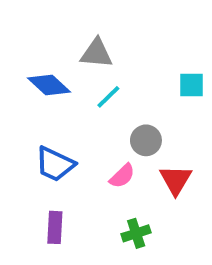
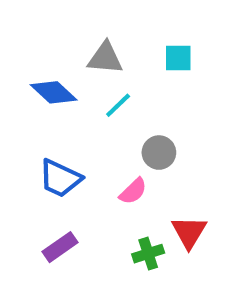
cyan square: (191, 85) -> (178, 58), moved
red triangle: (176, 180) -> (189, 232), moved
purple rectangle: (55, 227) -> (60, 247), turned 52

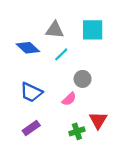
cyan square: (178, 58) -> (93, 30), size x1.5

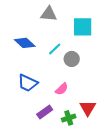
gray triangle: (55, 30) -> (49, 14), moved
gray circle: (83, 79) -> (72, 59), moved
purple rectangle: (31, 128) -> (45, 112), moved

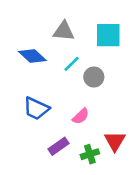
gray triangle: (49, 14) -> (64, 31), moved

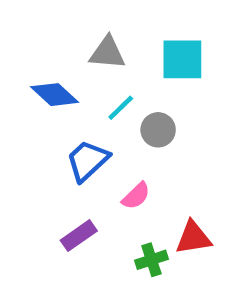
blue trapezoid: (36, 108) -> (88, 161), moved, turned 112
red triangle: (115, 141) -> (193, 238), turned 50
purple rectangle: (58, 146) -> (79, 236), moved

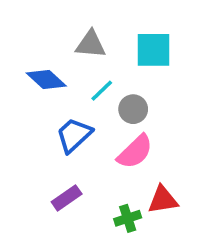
pink semicircle: (136, 196) -> (135, 152), moved, size x1.5

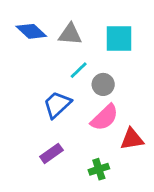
blue diamond: (46, 80) -> (31, 31), moved
red triangle: (163, 200) -> (132, 139), moved

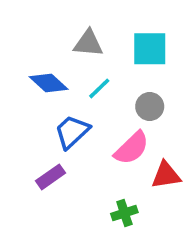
blue diamond: (31, 31) -> (49, 83), moved
gray circle: (103, 84) -> (150, 107), moved
purple rectangle: (51, 153) -> (50, 177), moved

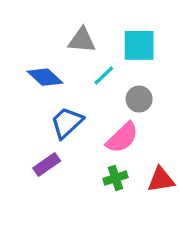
cyan line: (99, 88) -> (104, 75), moved
red triangle: (166, 175) -> (161, 180), moved
green cross: (124, 213) -> (116, 178), moved

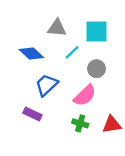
purple rectangle: (47, 165) -> (32, 114), turned 60
green cross: (116, 178) -> (80, 123), turned 35

